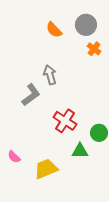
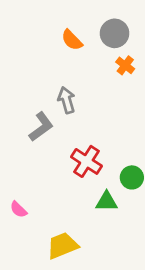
yellow trapezoid: (46, 169) -> (62, 246), moved

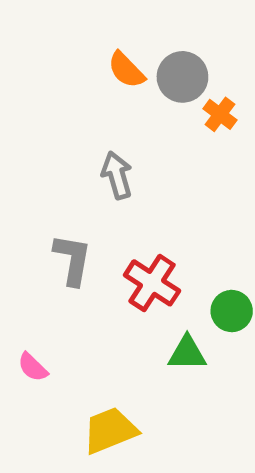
gray circle: (115, 33) -> (182, 77), moved
gray L-shape: (41, 127) -> (72, 260), moved, turned -44

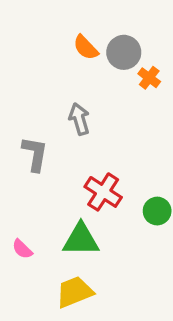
gray L-shape: (72, 260) -> (35, 154), moved
green triangle: (187, 353) -> (81, 240), moved, size x1.4

